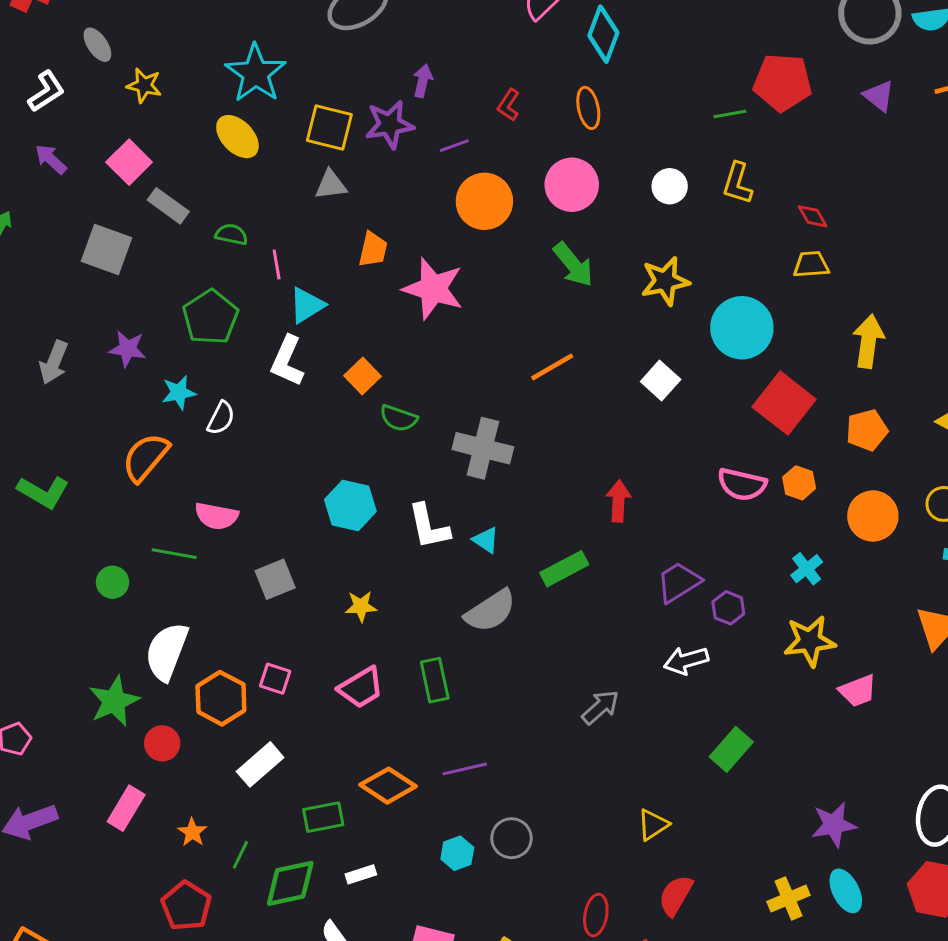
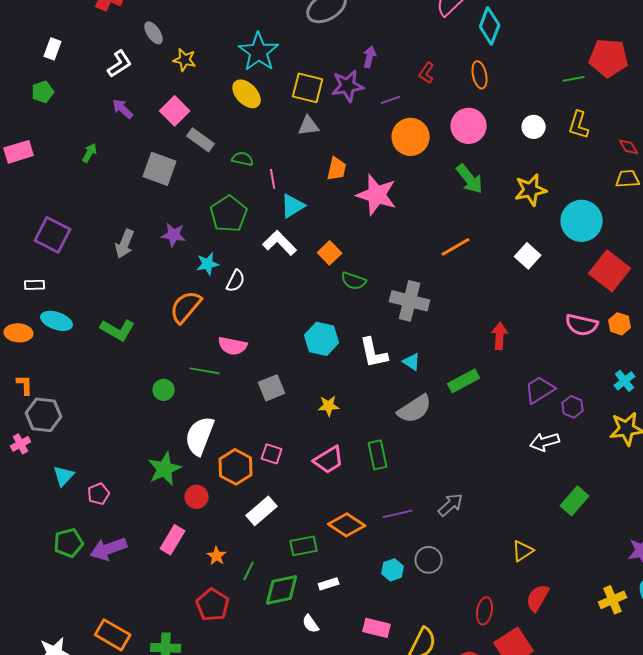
white L-shape: (287, 361) -> (280, 243), turned 112
gray arrow: (600, 707) -> (451, 505), moved

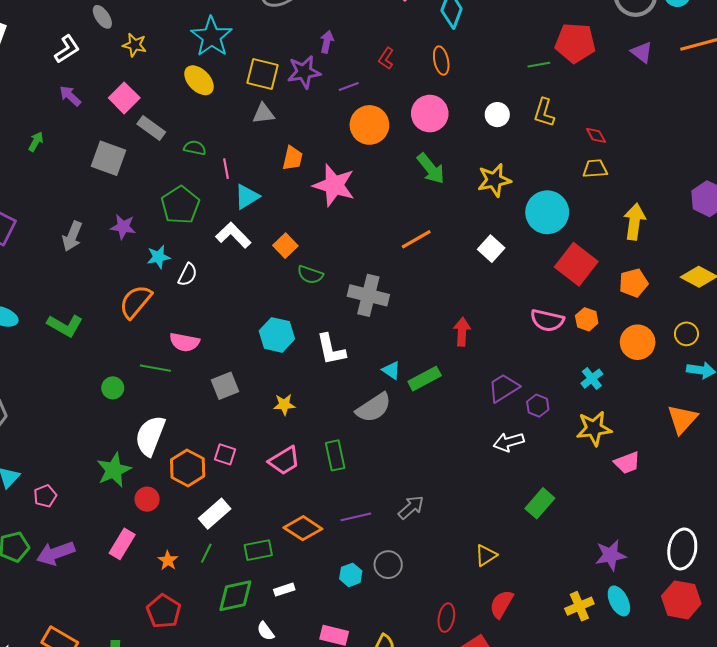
cyan triangle: (412, 362) -> (391, 370), moved
green line: (249, 571) -> (206, 553), moved

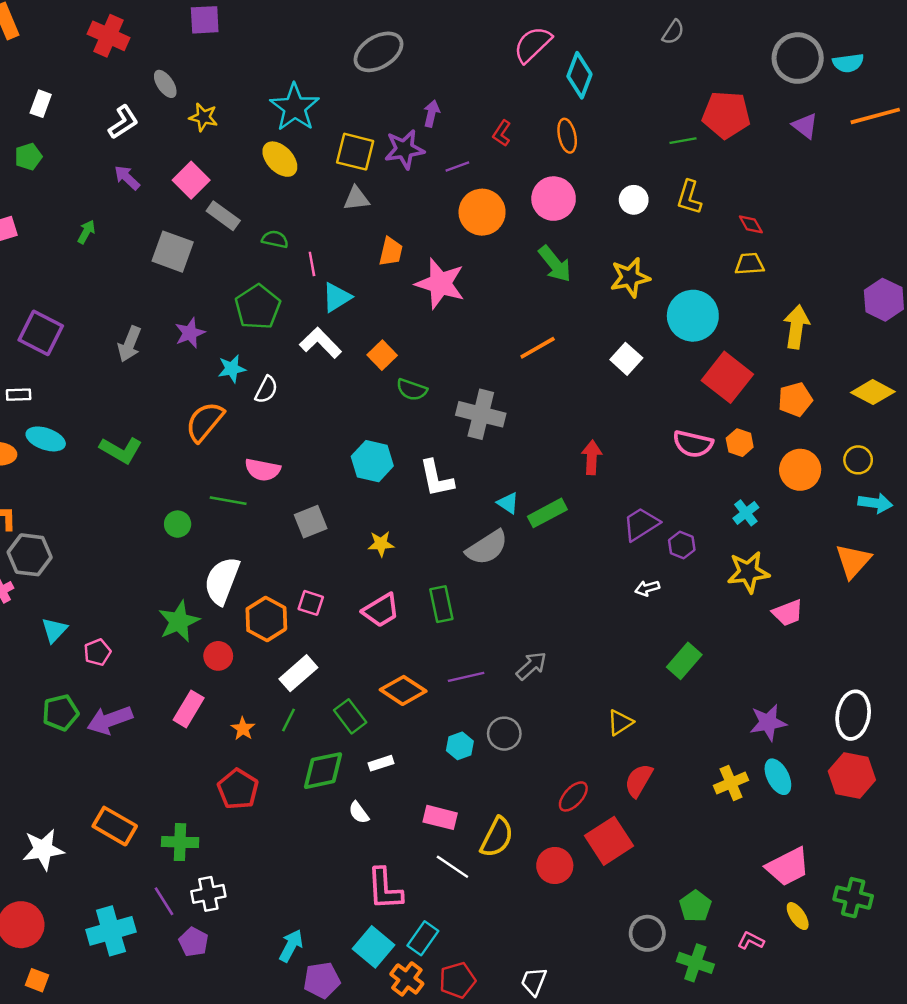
purple star: (123, 227) -> (190, 333), turned -30
white arrow: (509, 442) -> (647, 588), size x0.7
green rectangle: (258, 550) -> (350, 716), turned 64
red ellipse: (446, 618) -> (573, 796), turned 32

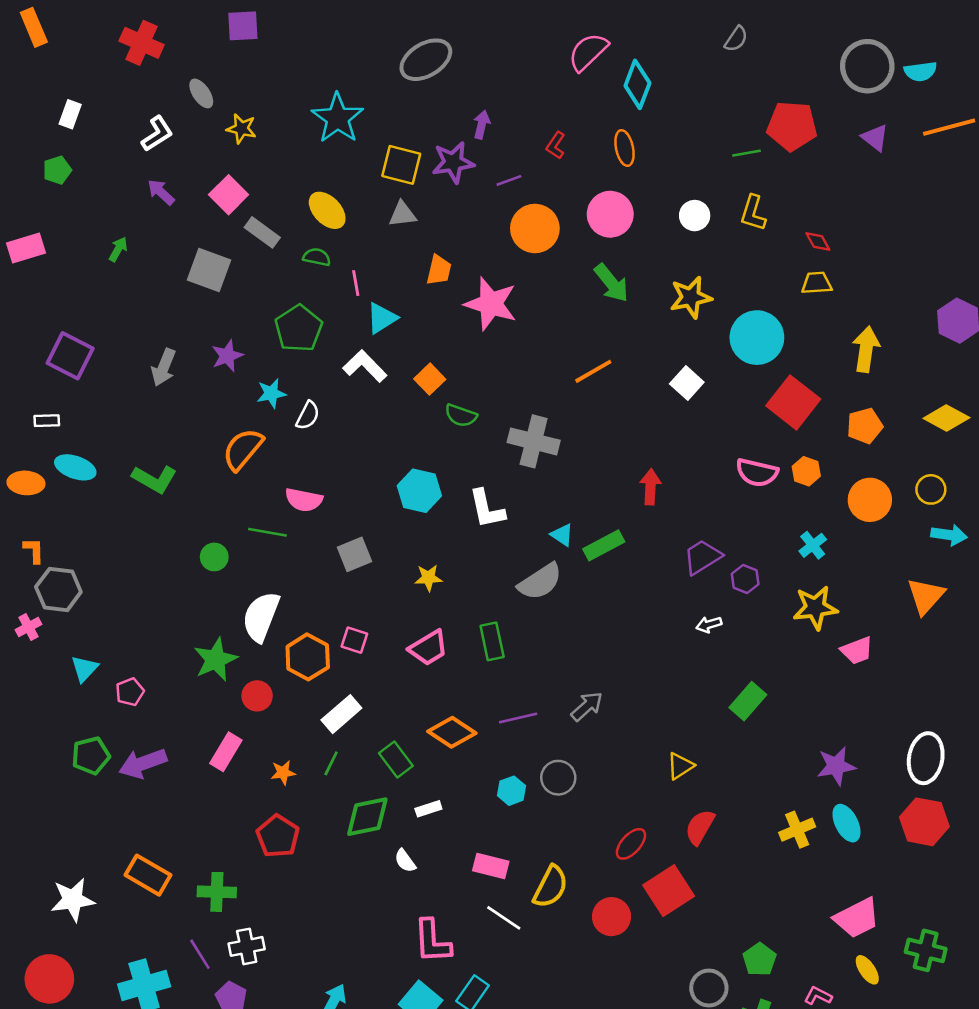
yellow ellipse: (280, 159) -> (327, 210), moved
orange star: (243, 729) -> (283, 772), turned 30

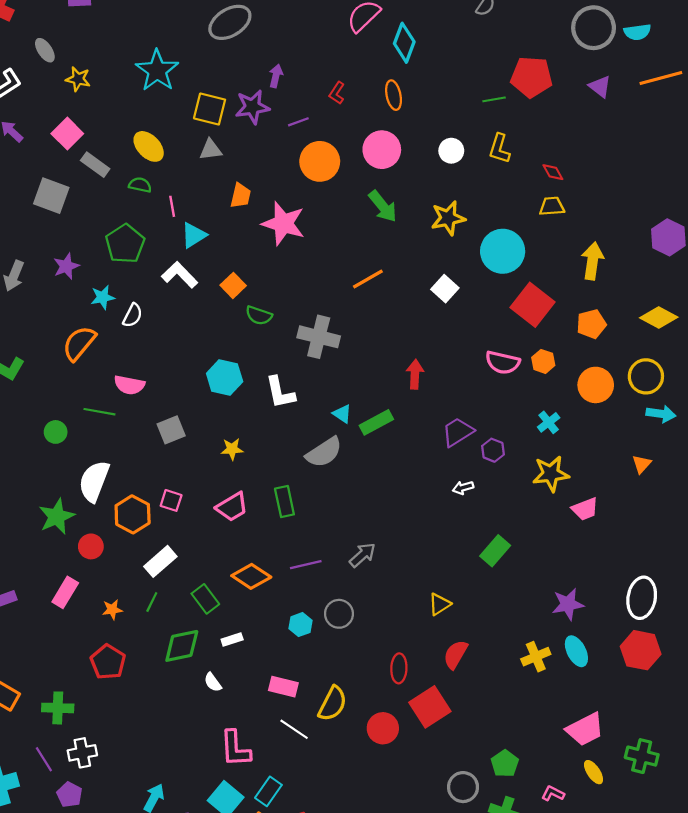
yellow circle: (931, 489) -> (646, 376), size x1.4
orange triangle: (926, 596) -> (642, 464), size x0.6
red ellipse: (631, 844) -> (399, 668), turned -40

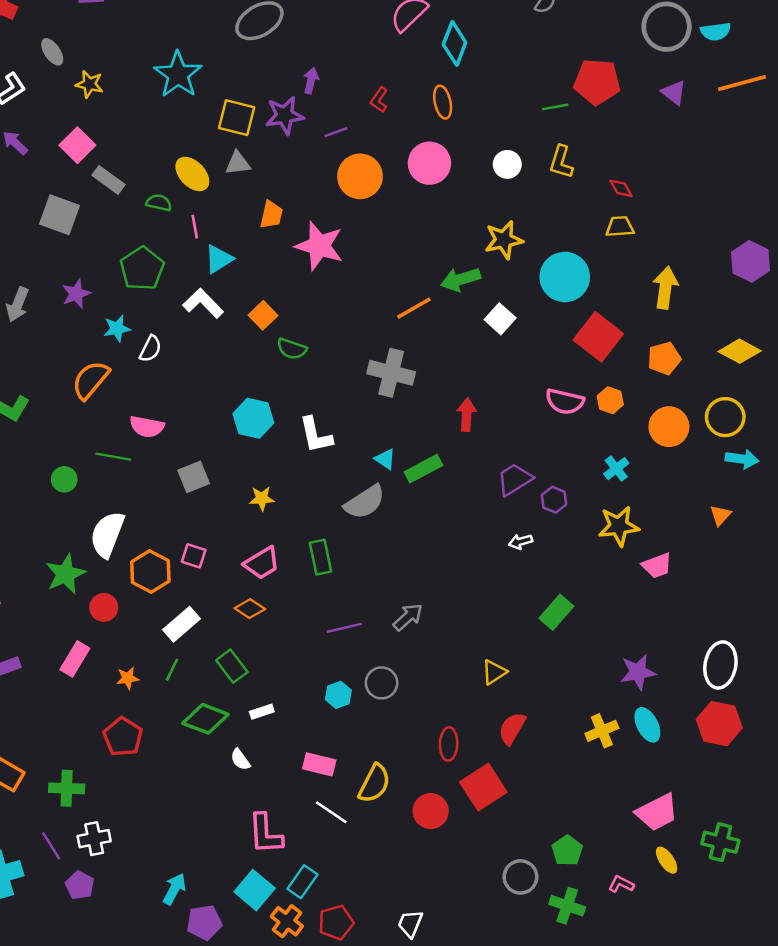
yellow ellipse: (149, 146) -> (192, 174), moved
green arrow: (383, 206) -> (461, 279), moved, turned 112
gray cross: (319, 337) -> (391, 373), moved
orange diamond: (251, 576) -> (250, 609), moved, size x0.7
green diamond: (182, 646) -> (206, 719), turned 33

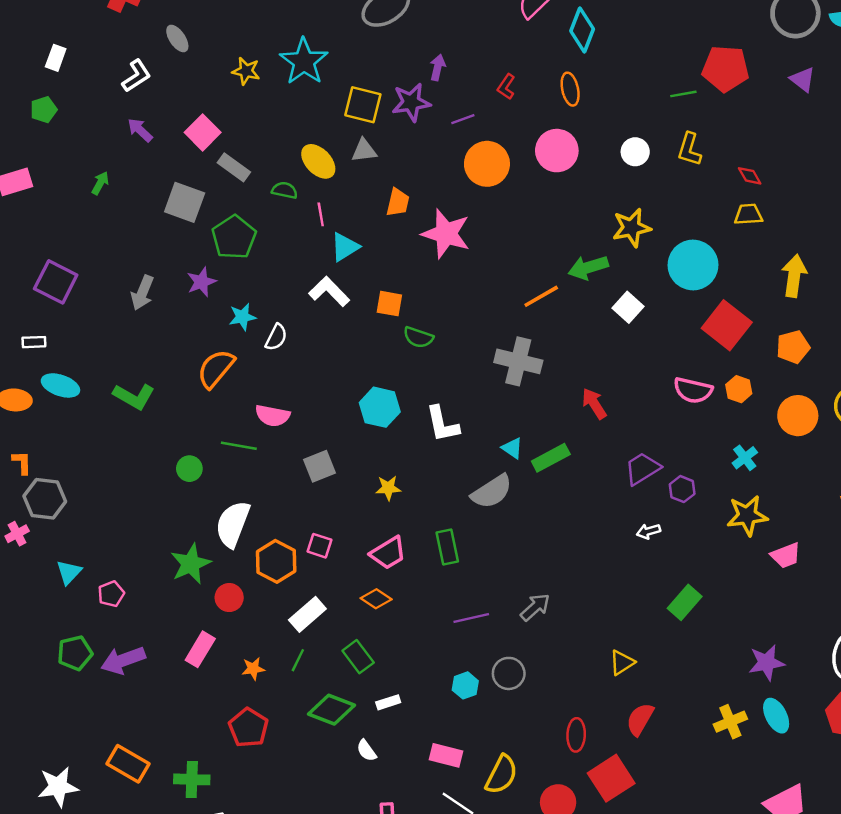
yellow star: (89, 84) -> (246, 71), moved
green pentagon: (142, 269) -> (234, 237), moved
orange square: (263, 315) -> (389, 304), turned -36
red arrow: (467, 415) -> (594, 404), turned -36

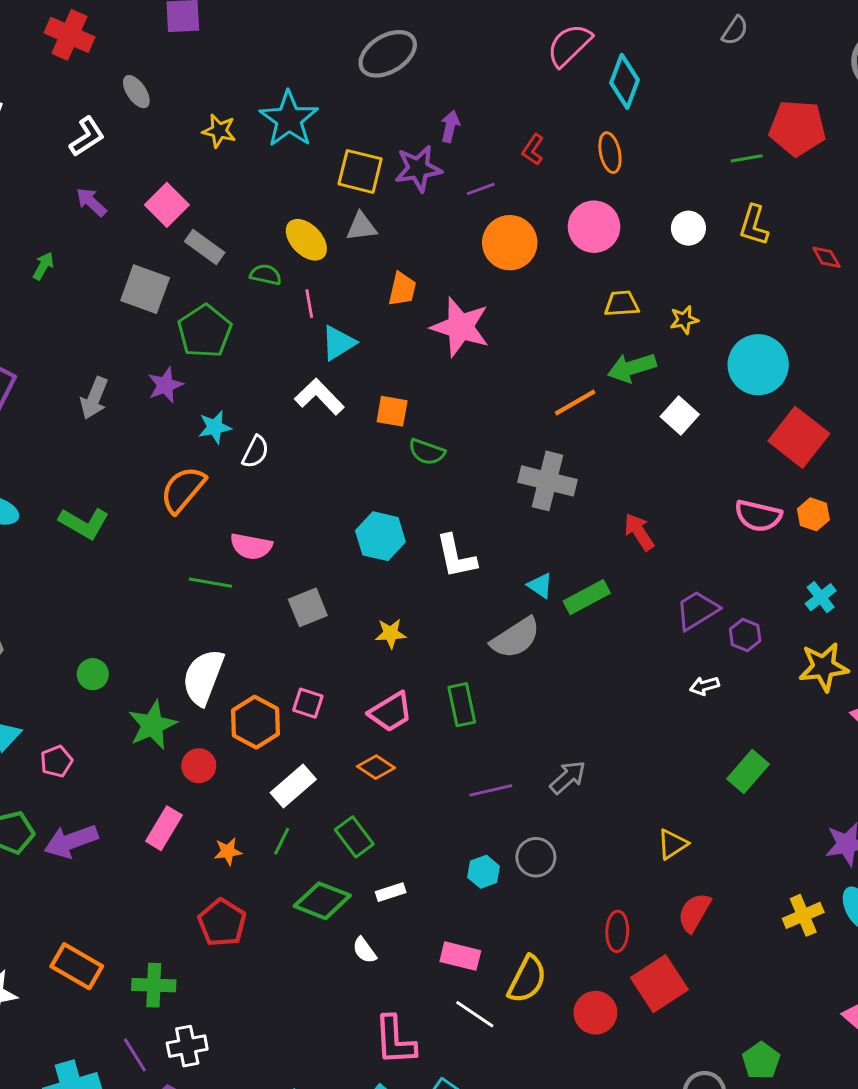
yellow trapezoid: (748, 214) -> (622, 304), moved
yellow star: (632, 228) -> (684, 320), size x0.6
green circle: (189, 469) -> (93, 674), moved

